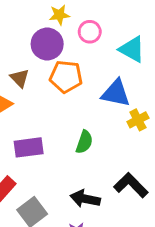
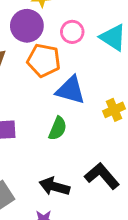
pink circle: (90, 32) -> (72, 32), moved
blue triangle: (116, 93) -> (71, 90), moved

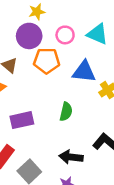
blue triangle: (71, 90) -> (84, 72), moved

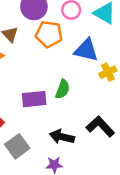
purple rectangle: (22, 120) -> (34, 99), moved

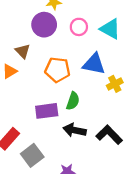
orange pentagon: (49, 34) -> (57, 70), moved
black arrow: (62, 137) -> (75, 130), moved

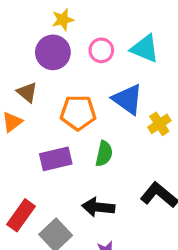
blue triangle: (94, 64) -> (128, 99), turned 30
purple rectangle: (47, 111) -> (56, 159), moved
black arrow: (75, 130) -> (98, 207), moved

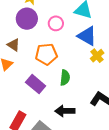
pink circle: (101, 50) -> (56, 23), moved
blue triangle: (128, 99) -> (87, 36), moved
purple rectangle: (56, 159) -> (36, 84), turned 60

